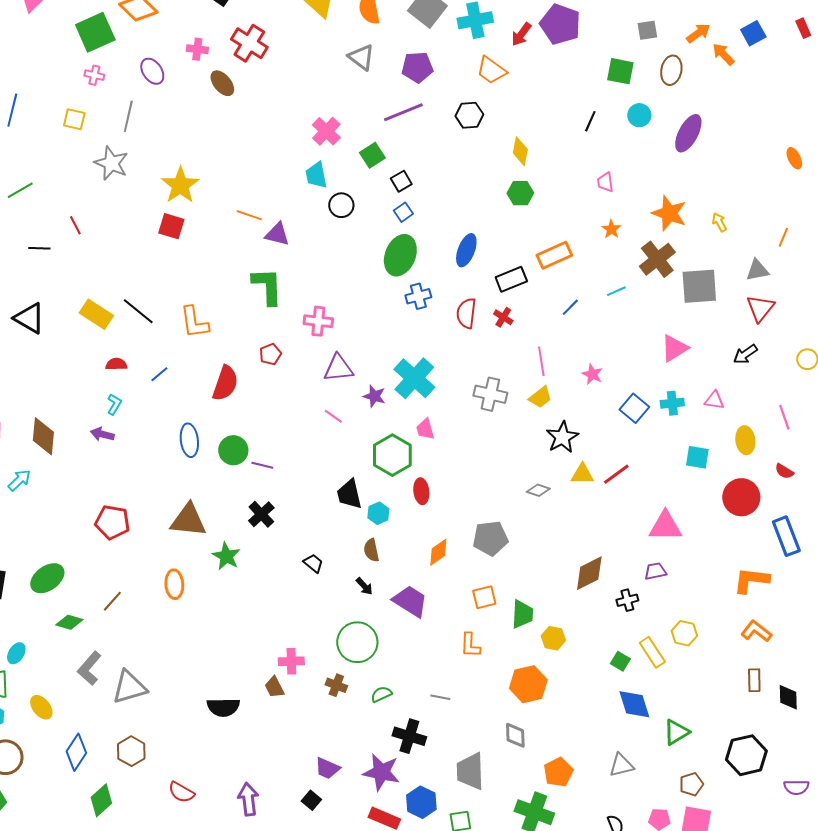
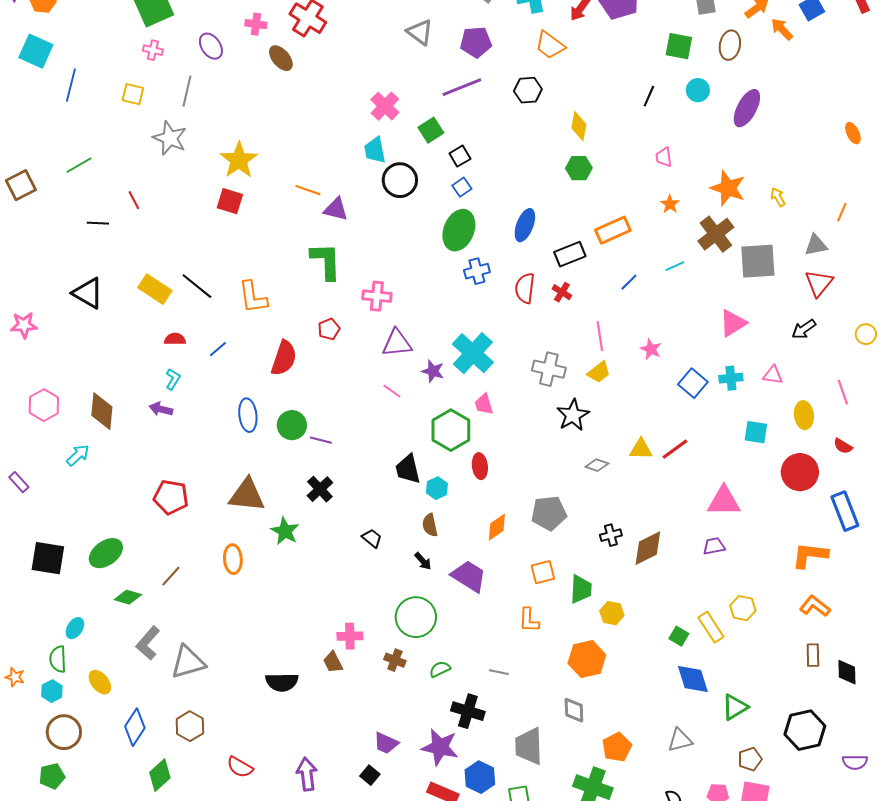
black circle: (341, 205) -> (400, 180), size x1.4
black star: (562, 437) -> (573, 415), moved
black cross: (627, 600) -> (611, 535), moved

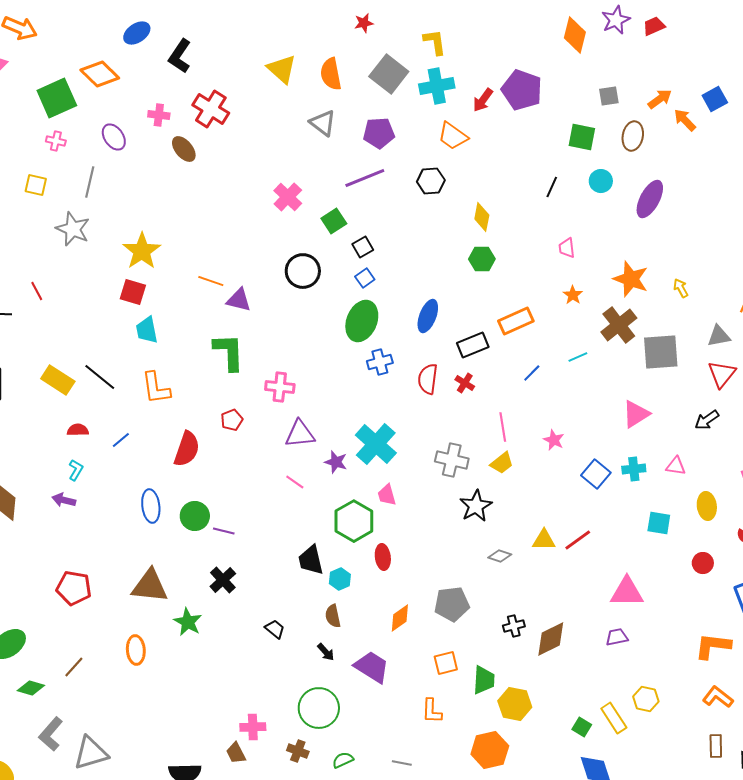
cyan trapezoid: (375, 150) -> (147, 330), moved
red circle: (800, 472) -> (703, 563), size x0.6
yellow hexagon: (612, 613) -> (515, 704), size x1.4

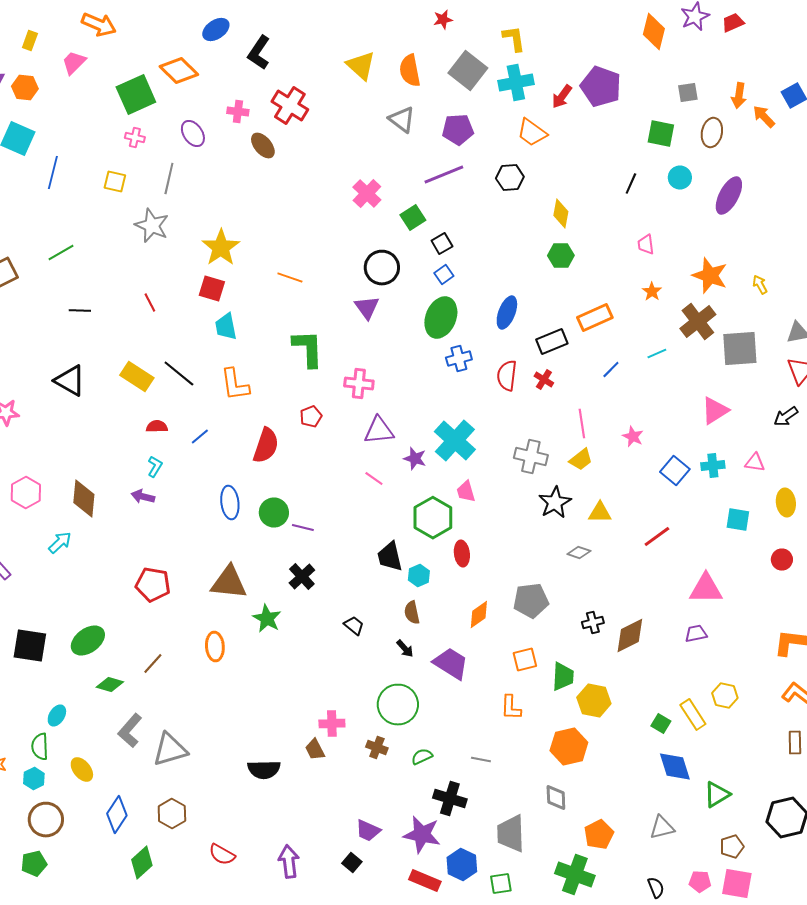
orange arrow: (660, 99) -> (739, 96), turned 135
red line: (37, 291) -> (150, 302), moved
purple triangle: (239, 300) -> (367, 308), moved, turned 40
yellow triangle: (544, 540) -> (600, 512), moved

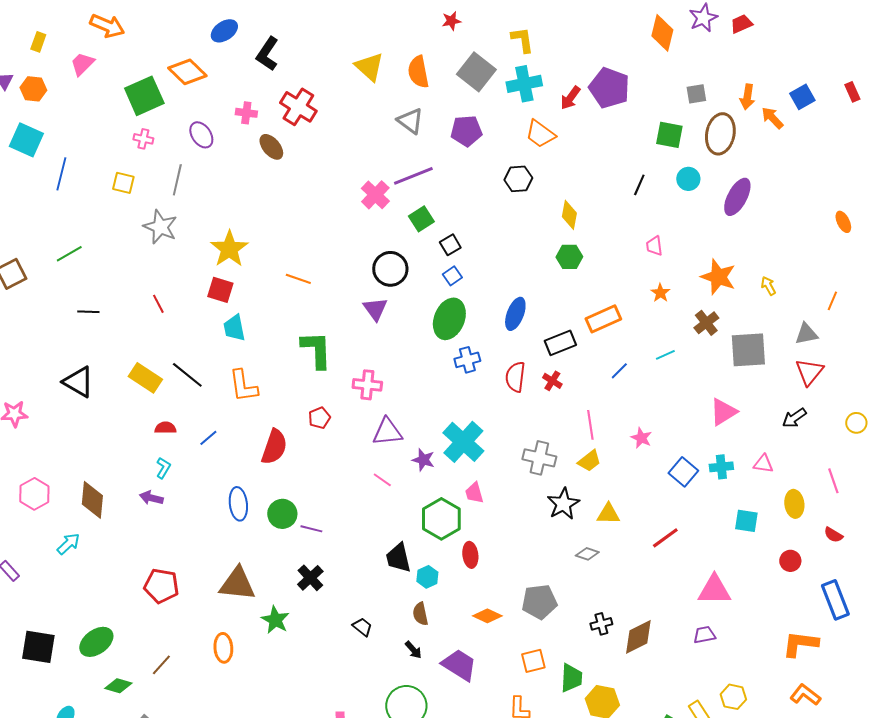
brown ellipse: (712, 132) -> (720, 134), size x1.4
purple line: (444, 174) -> (413, 176), moved
brown cross: (698, 322) -> (706, 323), size x0.7
orange diamond: (479, 614) -> (487, 616), turned 60

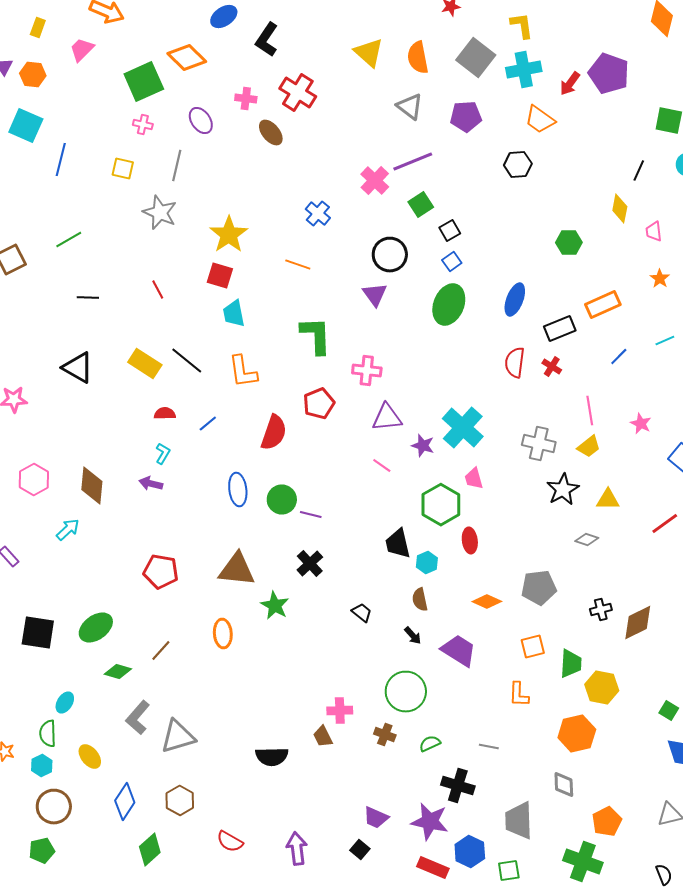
yellow diamond: (569, 215) -> (620, 208), moved
blue cross: (467, 360) -> (318, 214), moved, turned -35
red pentagon: (319, 418) -> (319, 404), size x1.4

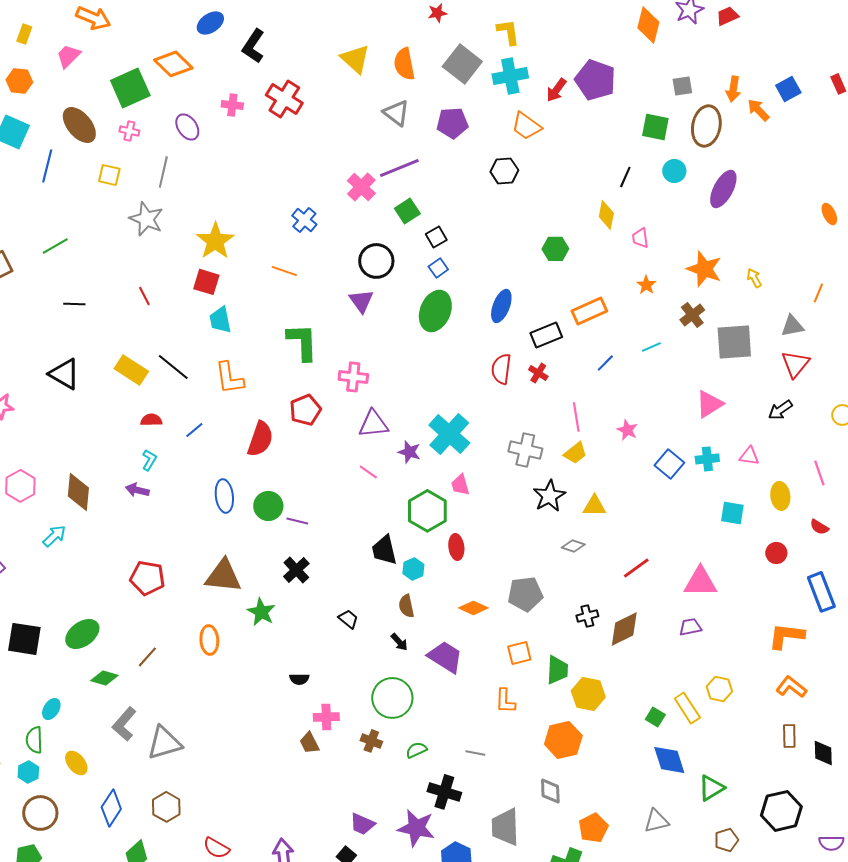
brown ellipse: (271, 132) -> (79, 125), moved, size x1.4
red line: (665, 524) -> (636, 568), moved
black semicircle: (272, 756) -> (299, 679), moved, size x0.6

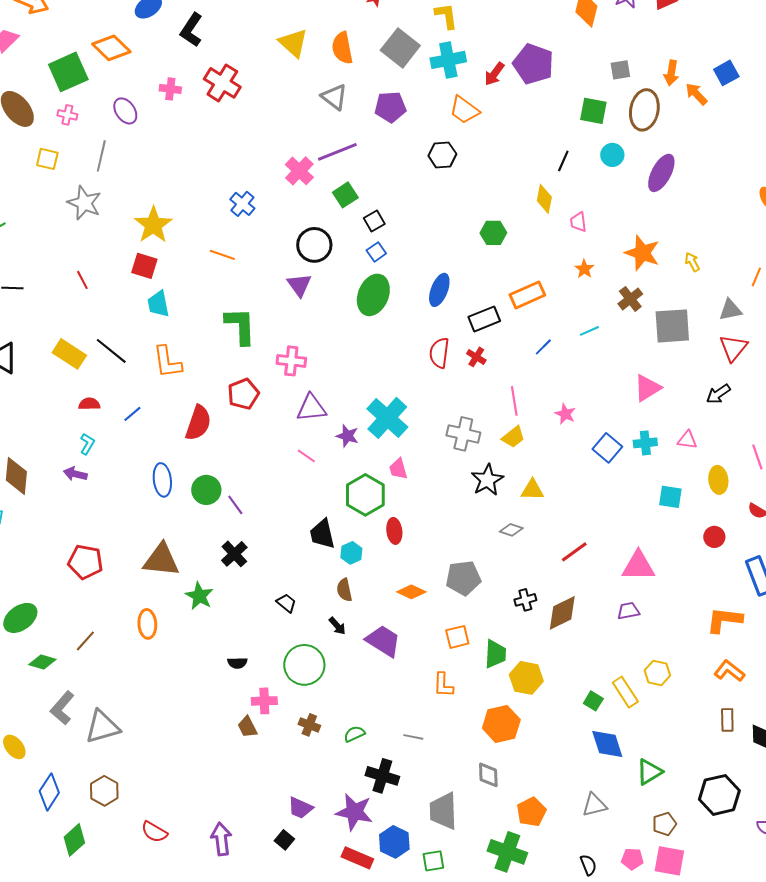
purple line: (297, 521) -> (235, 505), turned 40
green circle: (392, 698) -> (304, 665), moved

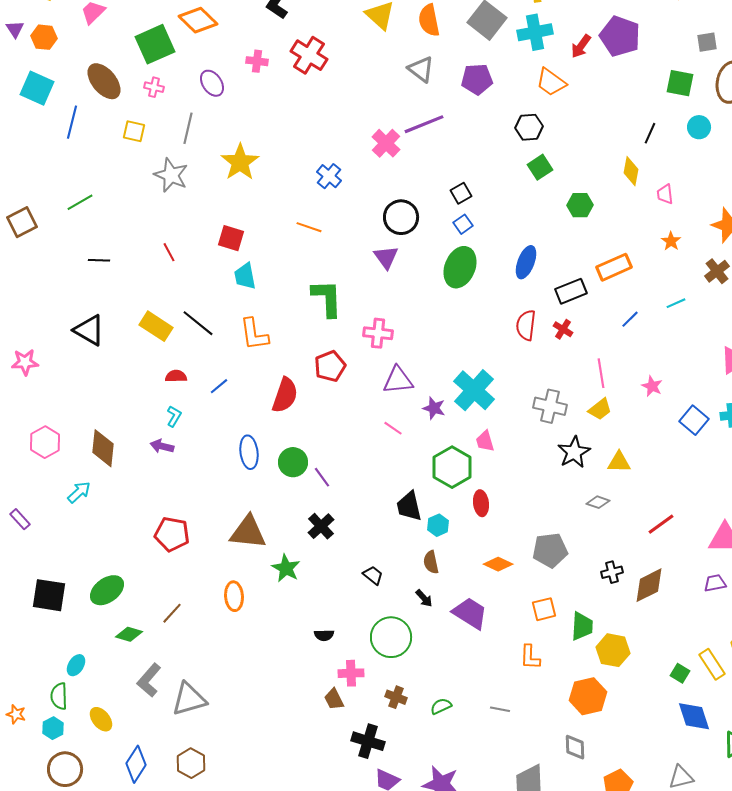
green square: (345, 195) -> (540, 167), moved
yellow star: (153, 225) -> (240, 162), moved
black cross: (382, 776) -> (368, 741), moved

